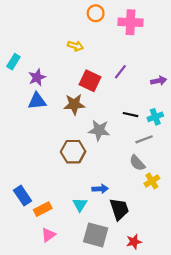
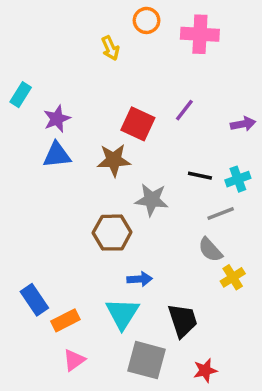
yellow arrow: (75, 46) -> (110, 48), moved, turned 49
blue arrow: (100, 189) -> (140, 279), moved
cyan triangle: (80, 205) -> (122, 314), size x1.5

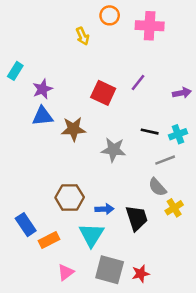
brown star: (114, 160) -> (73, 129), moved
brown hexagon: (112, 233) -> (70, 197), moved
black trapezoid: (183, 320) -> (137, 218), moved
pink triangle: (74, 360) -> (66, 272), moved
red star: (205, 370) -> (141, 274), moved

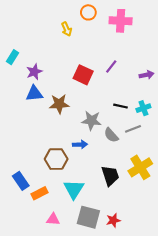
gray semicircle: (157, 187) -> (111, 135), moved
yellow cross: (174, 208) -> (140, 167), size x1.6
blue arrow: (104, 209) -> (80, 144), moved
pink triangle: (66, 272) -> (53, 219), turned 40

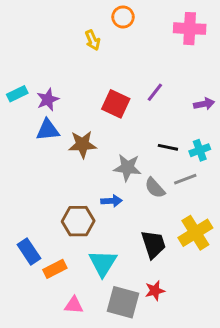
pink cross: (121, 21) -> (190, 29), moved
cyan rectangle: (12, 57) -> (17, 94), moved, turned 32
red star: (113, 220) -> (155, 291), moved

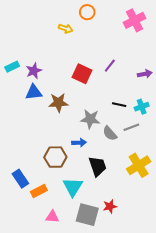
pink cross: (190, 29) -> (135, 20), turned -30
yellow arrow: (93, 40) -> (66, 29), turned -48
black trapezoid: (153, 244) -> (98, 166), moved

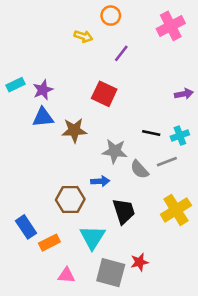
purple line: (110, 66) -> (121, 53), moved

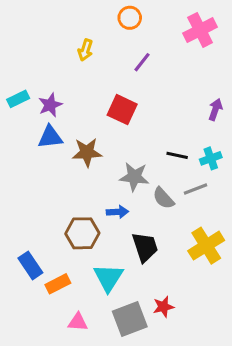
yellow arrow: (83, 36) -> (85, 50), moved, turned 90
purple arrow: (184, 94) -> (215, 110), turned -60
gray square: (111, 273) -> (130, 319), turned -36

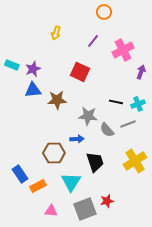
orange circle: (130, 18) -> (104, 12), moved
pink cross: (200, 30) -> (123, 50), moved
cyan rectangle: (18, 99) -> (12, 65), turned 48

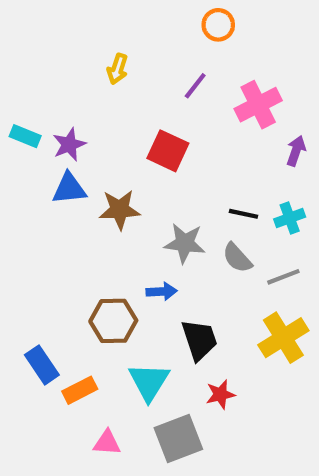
gray line: (128, 124) -> (283, 277), moved
gray semicircle: (107, 130) -> (237, 258), moved
red star: (107, 201) -> (220, 394), moved

